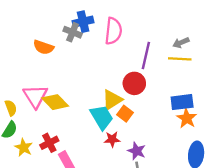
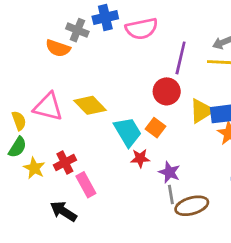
pink semicircle: (113, 31) -> (142, 29), turned 72
gray cross: (73, 32) -> (77, 30), moved
pink triangle: (35, 96) -> (48, 107), turned -44
yellow triangle: (112, 100) -> (202, 111), moved
yellow diamond: (55, 102) -> (90, 105), moved

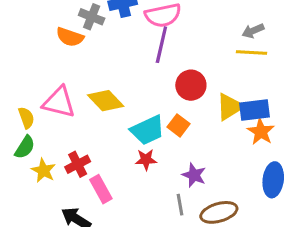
purple line: (181, 58) -> (161, 45), moved
cyan trapezoid: (128, 132) -> (147, 130), turned 96
red star: (140, 158) -> (146, 160), moved
gray line: (171, 195) -> (180, 205), moved

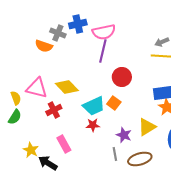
yellow triangle: (230, 107) -> (147, 127), moved
red cross: (78, 164) -> (54, 110), moved
yellow star: (43, 170) -> (31, 150), moved

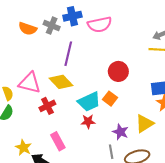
orange semicircle: (44, 46) -> (28, 29), moved
purple line: (103, 51) -> (68, 54), moved

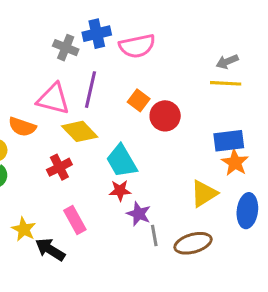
orange semicircle: (28, 29) -> (22, 127), moved
pink triangle: (30, 83) -> (53, 99), moved
orange square: (110, 99) -> (139, 100), moved
cyan trapezoid: (89, 102) -> (122, 161), turned 85
purple star: (120, 132) -> (139, 214), moved

